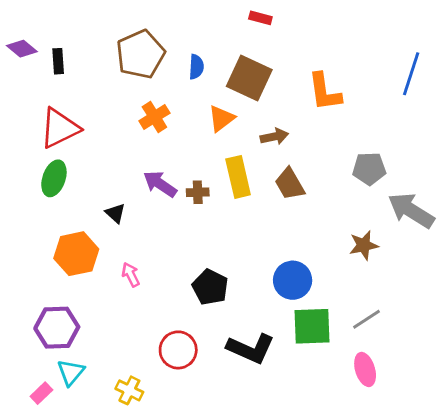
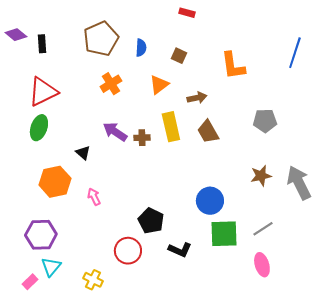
brown square: (249, 78) -> (179, 56), size x0.5
gray arrow: (411, 210) -> (299, 183), moved, turned 32
black pentagon: (210, 287) -> (151, 221), moved
black L-shape: (251, 349) -> (180, 250), size x0.7

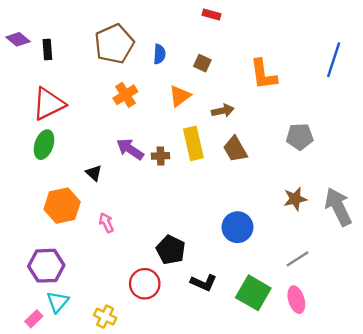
green square: (224, 234) -> (253, 293), moved, turned 32

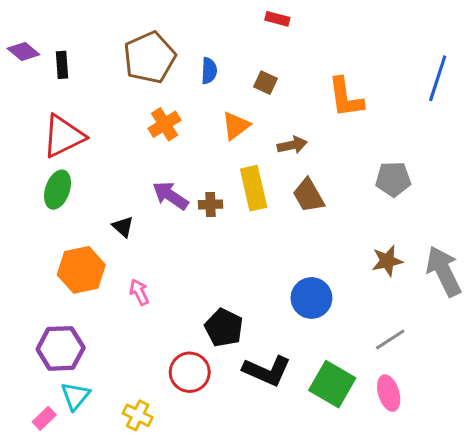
black L-shape: (204, 283) -> (267, 371), size x1.4

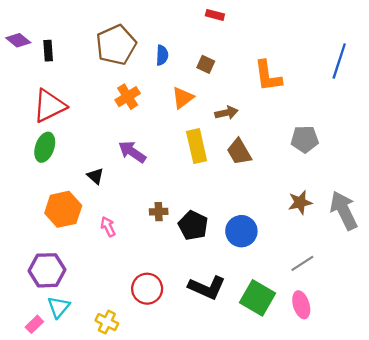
brown cross: (210, 204) -> (159, 212), moved
black pentagon: (224, 328) -> (193, 225), moved

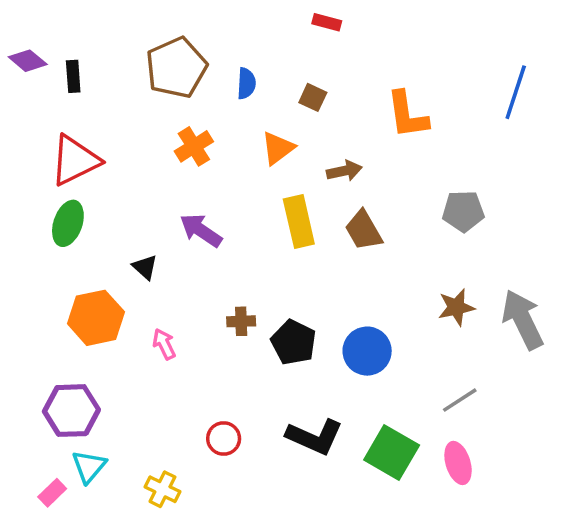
red circle: (147, 289) -> (224, 438), size x0.7

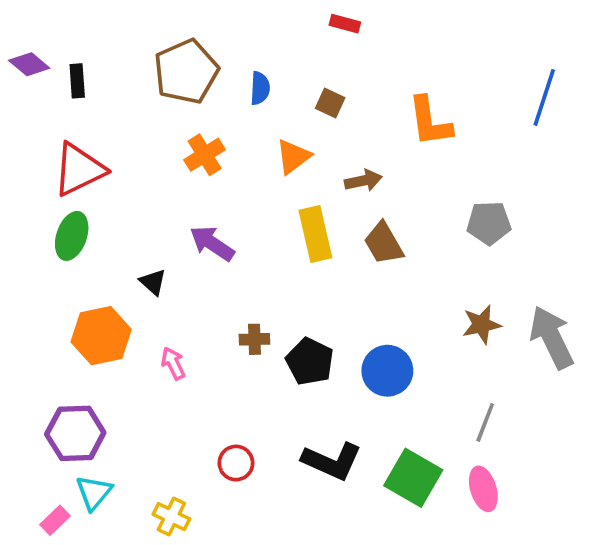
gray line: (460, 400) -> (485, 422), turned -36

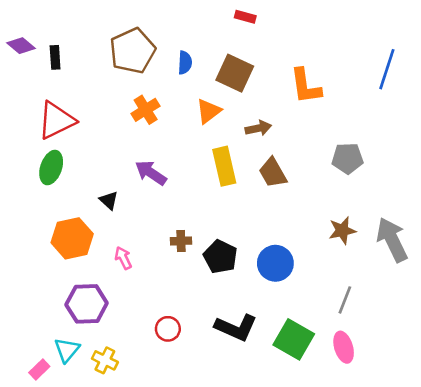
brown square: (330, 103) -> (235, 73), size x1.8
purple hexagon: (75, 433) -> (87, 304), moved
yellow cross: (171, 517) -> (105, 360), moved

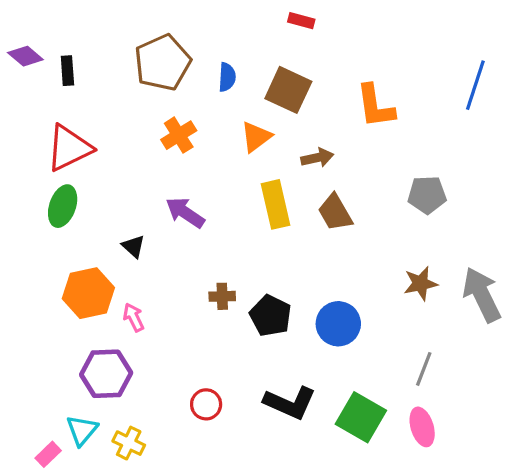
pink arrow: (123, 258) -> (134, 317), moved

